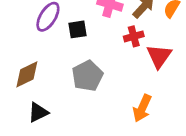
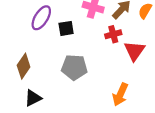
brown diamond: (27, 74) -> (24, 66), turned -30
gray pentagon: (87, 76) -> (74, 67), turned 30

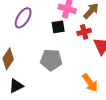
black square: (66, 28) -> (58, 27), moved
orange arrow: (120, 94) -> (90, 83), turned -60

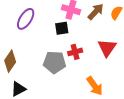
red cross: (84, 32) -> (75, 52), moved

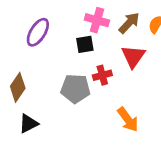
red triangle: (107, 48) -> (133, 56), moved

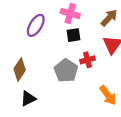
pink cross: (97, 20) -> (70, 14), moved
gray pentagon: (75, 89) -> (66, 71), turned 30

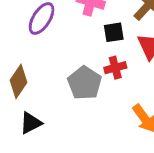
black square: (73, 35) -> (114, 32), moved

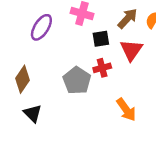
black triangle: (31, 123) -> (33, 113), turned -48

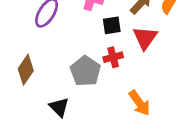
black triangle: (33, 113) -> (59, 107), moved

